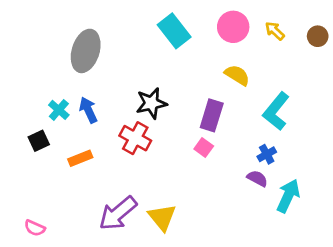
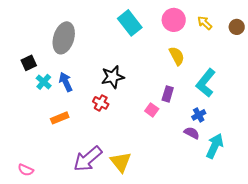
yellow semicircle: (237, 75) -> (177, 56), turned 30
purple rectangle: (212, 115) -> (168, 94), moved, size x0.7
red cross: (135, 138) -> (101, 103), size x0.7
black square: (39, 141) -> (29, 63), moved

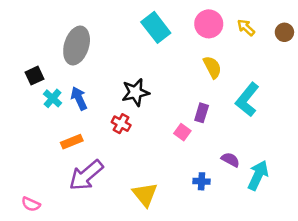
blue cross: (199, 115) -> (202, 181), moved, turned 32
purple arrow: (88, 159) -> (86, 175), moved

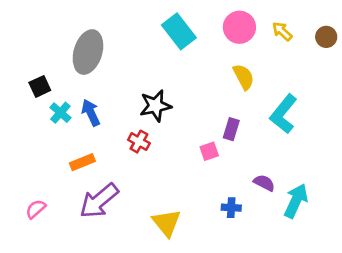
pink square: (182, 132) -> (209, 151), turned 35
pink semicircle: (31, 204) -> (36, 209), moved, turned 114

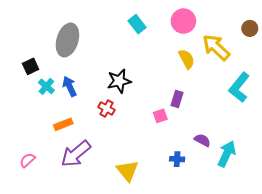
cyan rectangle: (179, 31) -> (137, 24), size x0.7
yellow arrow: (282, 31) -> (216, 47), moved, size x1.8
cyan L-shape: (284, 114) -> (239, 87), moved

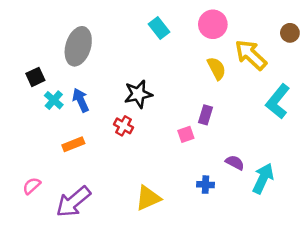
purple arrow: (76, 154) -> (73, 202), moved
yellow triangle: (128, 171) -> (148, 198), turned 45

